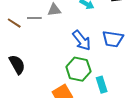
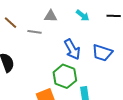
gray line: (34, 18) -> (34, 32), moved

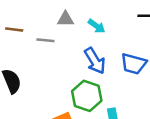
cyan arrow: (83, 16) -> (97, 26), moved
brown line: (11, 23) -> (14, 30), turned -32

